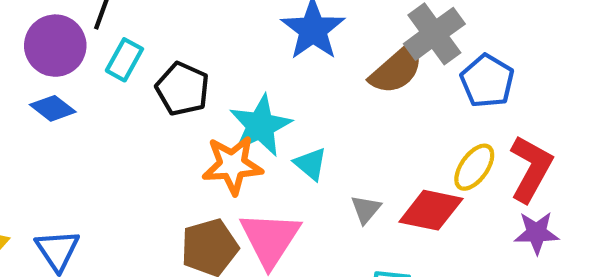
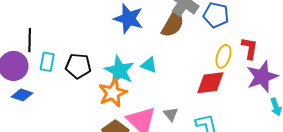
cyan triangle: (311, 164) -> (149, 65), moved
red L-shape: (531, 169) -> (250, 48), size x0.7
gray triangle: (366, 209) -> (171, 114), moved
purple star: (537, 233) -> (262, 77), size x1.5

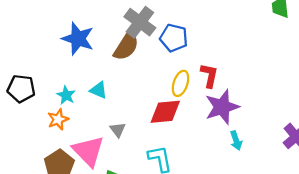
cyan star: (119, 71) -> (66, 95), size x0.6
orange star: (113, 93) -> (58, 119), size x0.7
gray triangle: (171, 114) -> (118, 130), moved

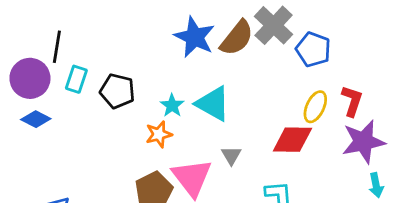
brown semicircle: (126, 46) -> (237, 38), moved
cyan triangle: (99, 90) -> (213, 104), size x1.6

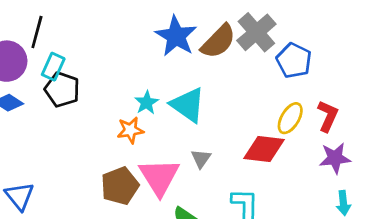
black pentagon: (117, 91) -> (62, 90), moved
purple star: (363, 142) -> (335, 158), size x0.7

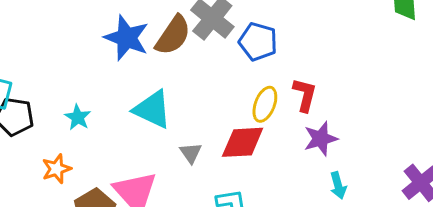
cyan star: (147, 103) -> (78, 117), moved
orange star: (130, 130) -> (57, 169), moved
gray triangle: (201, 159) -> (191, 153), moved

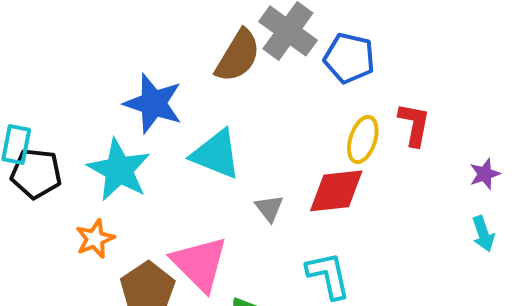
blue star: (127, 38) -> (153, 103), moved
cyan star: (78, 117) -> (119, 170), size x1.8
purple star: (321, 139) -> (485, 174), moved, size x0.7
cyan arrow: (338, 185) -> (483, 234), moved

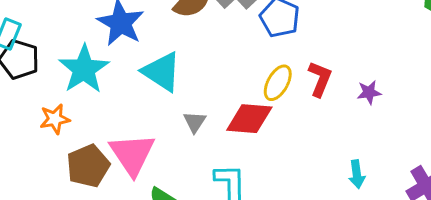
purple star: (485, 174) -> (369, 92), moved

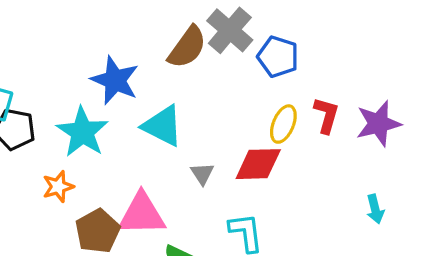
purple star: (369, 92) -> (378, 124), size x1.8
pink triangle: (132, 154) -> (142, 214), turned -51

